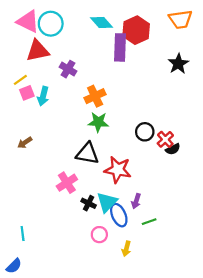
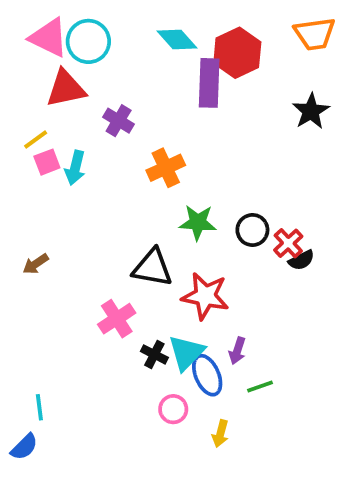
green star: (98, 122) -> (198, 222), moved
brown arrow: (25, 143) -> (36, 264), moved
blue semicircle: (14, 266) -> (24, 447), moved

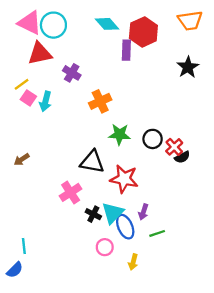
purple rectangle: (209, 83) -> (126, 50), size x0.7
pink square: (47, 162) -> (28, 98), turned -35

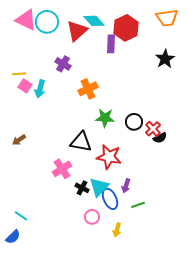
red triangle: (40, 54) -> (77, 31), moved, turned -30
yellow line: (22, 84) -> (19, 74), turned 32
cyan line: (24, 246) -> (21, 216), turned -48

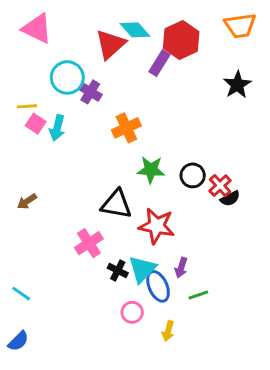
cyan circle: (47, 22) -> (67, 77), moved
purple rectangle: (111, 44) -> (159, 63), turned 30
cyan line: (21, 216) -> (21, 294), moved

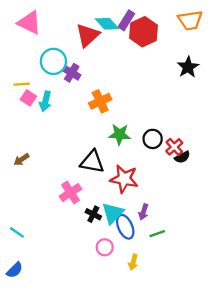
purple rectangle: (159, 63) -> (126, 20), moved

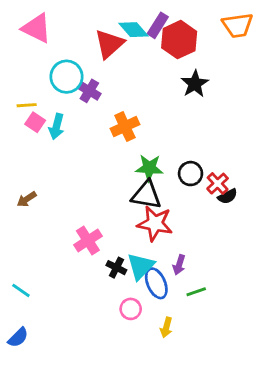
black star: (188, 67) -> (195, 84), moved
black triangle: (92, 162) -> (146, 195), moved

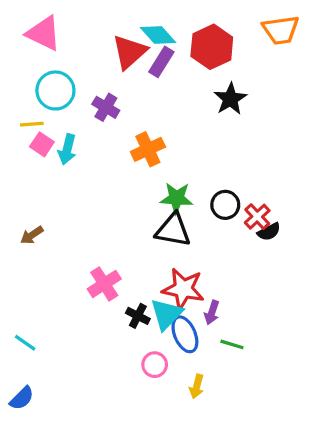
purple rectangle: (158, 25) -> (161, 62), moved
cyan circle: (67, 77) -> (55, 90), moved
red star: (155, 223) -> (183, 289), moved
green line: (196, 292) -> (232, 344), turned 36

